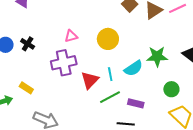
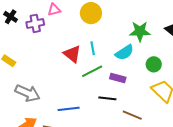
purple cross: (64, 63) -> (35, 23), moved, size x0.7
cyan semicircle: (133, 68) -> (124, 52), moved
red triangle: (90, 80) -> (72, 54), turned -36

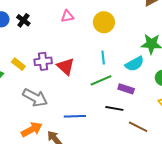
purple cross: (35, 23) -> (43, 61), moved
red triangle: (72, 54) -> (66, 66), moved

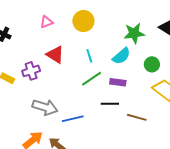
red triangle: (66, 66) -> (55, 55), moved
gray arrow: (35, 98) -> (45, 107), moved

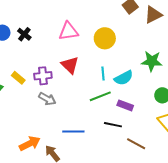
pink triangle: (46, 22) -> (68, 31), size x1.5
cyan semicircle: (121, 56) -> (124, 78), moved
gray arrow: (45, 107) -> (47, 99), moved, size x0.7

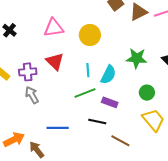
cyan semicircle: (124, 78) -> (108, 75), turned -36
gray arrow: (47, 99) -> (32, 95), turned -150

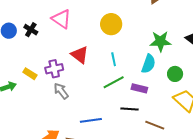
pink triangle: (54, 28) -> (61, 19), moved, turned 50
cyan semicircle: (108, 75) -> (148, 64), moved

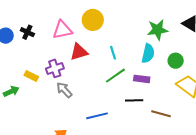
pink triangle: (61, 19) -> (62, 30), moved, turned -40
yellow circle: (111, 24) -> (93, 20), moved
red triangle: (80, 55) -> (79, 52), turned -48

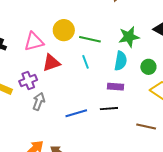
green line: (115, 76) -> (90, 39), moved, turned 50
gray arrow: (64, 90) -> (39, 101), turned 66
brown line: (161, 114) -> (146, 126), moved
blue line: (97, 116) -> (76, 113), moved

